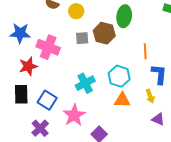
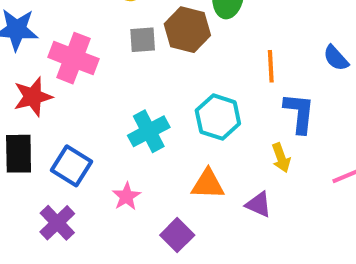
orange triangle: (122, 100) -> (208, 184), moved
pink star: (74, 115) -> (126, 196), size x0.6
purple triangle: (158, 119) -> (259, 205), moved

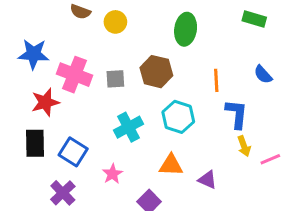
brown hexagon: (187, 30) -> (156, 72), moved
gray square: (143, 40) -> (115, 79), moved
yellow arrow: (281, 158) -> (244, 146), moved

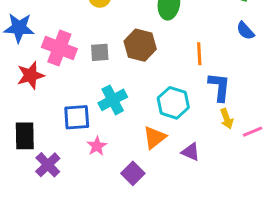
blue semicircle: (263, 75) -> (245, 31), moved
cyan hexagon: (178, 117) -> (173, 103), moved
black rectangle: (35, 143) -> (25, 136), moved
blue square: (73, 152) -> (77, 117), moved, turned -36
orange triangle: (171, 165) -> (155, 137), turned -40

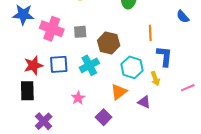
brown hexagon: (140, 45) -> (109, 43), moved
red star: (31, 75) -> (33, 65), moved
blue square: (77, 117) -> (59, 64), moved
yellow arrow: (227, 119) -> (155, 79), moved
purple cross: (48, 165) -> (44, 121), moved

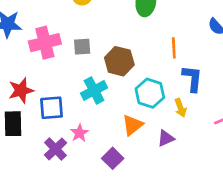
pink cross: (52, 29) -> (45, 43), turned -35
blue square: (59, 64) -> (51, 108), moved
purple triangle: (144, 102) -> (166, 138), turned -48
purple cross: (44, 121) -> (55, 149), moved

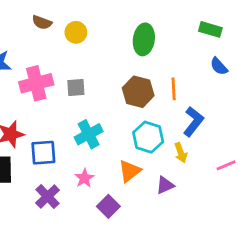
brown hexagon: (119, 61) -> (138, 92), moved
blue L-shape: (192, 78) -> (193, 122), turned 32
pink star: (79, 133) -> (84, 178), moved

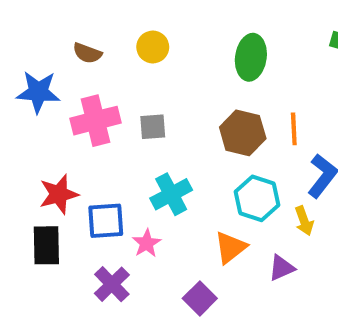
brown semicircle: (42, 22) -> (87, 53), moved
pink star: (84, 178) -> (147, 243), moved

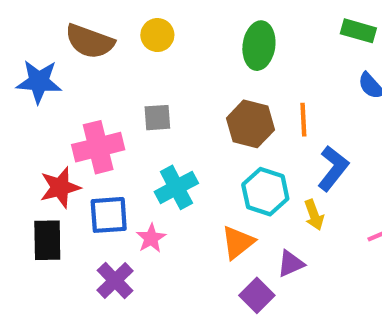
brown semicircle: (87, 53) -> (90, 41), size x1.6
pink cross: (96, 121) -> (98, 147), moved
purple square: (200, 298) -> (257, 295), moved

